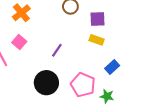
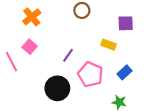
purple square: (98, 19) -> (126, 23), moved
pink pentagon: (83, 85) -> (90, 74), moved

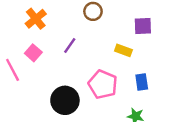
purple line: (68, 55) -> (70, 46), moved
blue rectangle: (125, 72) -> (142, 82), turned -56

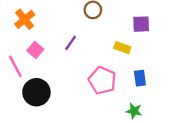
orange cross: (36, 19) -> (25, 19), moved
black circle: (65, 100) -> (36, 92), moved

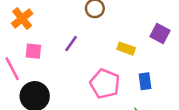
purple square: (141, 24) -> (160, 34), moved, turned 30
pink square: (35, 50) -> (33, 51), turned -35

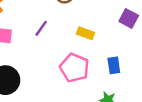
yellow rectangle: (126, 49) -> (85, 33), moved

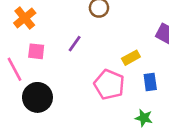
yellow rectangle: (85, 33) -> (131, 58), moved, turned -49

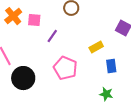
pink square: (36, 51) -> (34, 20), moved
pink pentagon: (109, 85) -> (65, 68), moved

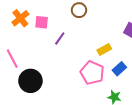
blue rectangle: (111, 66) -> (119, 69), turned 56
pink pentagon: (65, 68) -> (92, 73), moved

